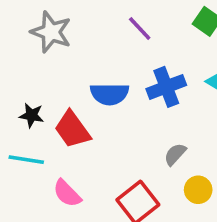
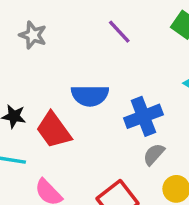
gray star: (51, 32) -> (33, 35), size x0.7
blue cross: (166, 87) -> (143, 116), moved

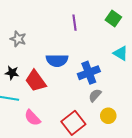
purple line: (119, 32) -> (74, 23), turned 35
gray star: (33, 35) -> (18, 39), moved

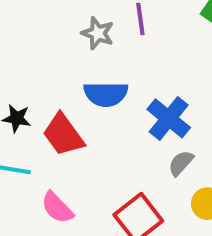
gray star: (18, 39) -> (98, 33), moved
blue cross: (89, 73) -> (169, 118), turned -30

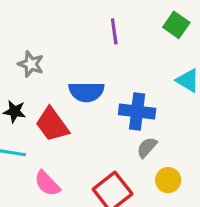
gray star: (98, 33) -> (31, 64), moved
blue cross: (169, 118) -> (137, 111), turned -32

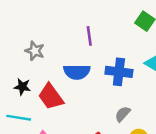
purple line: (114, 31) -> (89, 36), moved
blue cross: (137, 111) -> (119, 72), moved

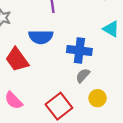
blue cross: (119, 72) -> (79, 51), moved

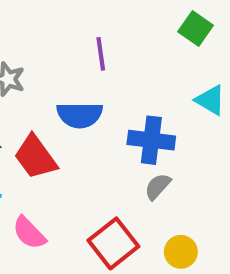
yellow circle: (98, 98) -> (181, 252), moved

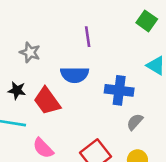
gray semicircle: (158, 187) -> (135, 122), moved

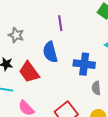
blue semicircle: (75, 75) -> (50, 52), turned 75
gray semicircle: (135, 122) -> (96, 88), turned -48

